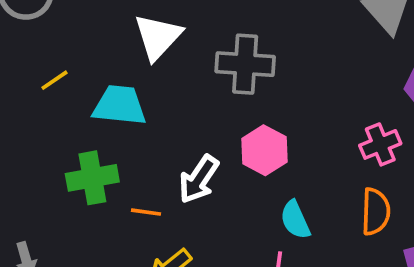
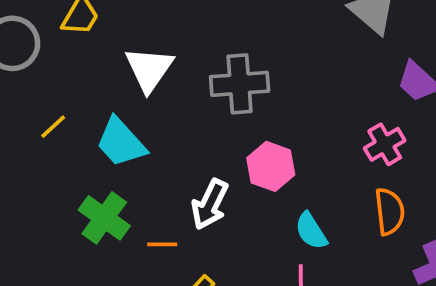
cyan trapezoid: (119, 105) -> (121, 142), turned -130
green cross: (92, 178) -> (104, 218), turned -36

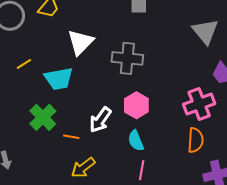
cyan trapezoid: (121, 142) -> (59, 79), turned -68
pink cross: (385, 144) -> (199, 104), size x1.4
cyan semicircle: (311, 231) -> (136, 141), moved

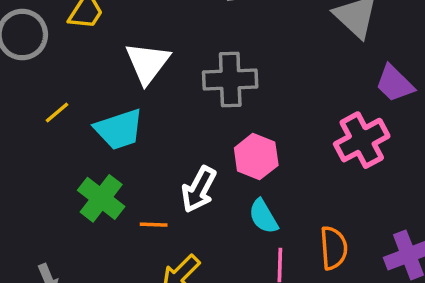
orange semicircle: (196, 140) -> (334, 248), moved

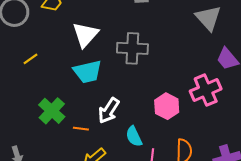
cyan trapezoid: (119, 129) -> (88, 72), moved
pink hexagon: (256, 157) -> (167, 106), moved
cyan semicircle: (263, 216) -> (134, 136), moved

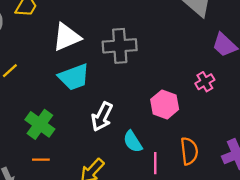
white triangle: (85, 35) -> (67, 37), turned 32
pink cross: (206, 90) -> (205, 82), size x0.6
orange line: (81, 129) -> (41, 160), moved

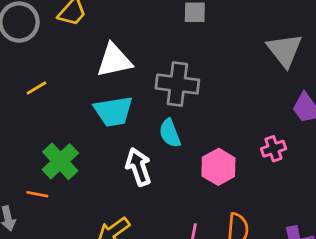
white arrow: (102, 117) -> (139, 167), turned 124
cyan semicircle: (133, 142) -> (170, 133), moved
orange line: (41, 160) -> (37, 194), moved

